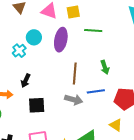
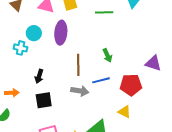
green line: (93, 31) -> (104, 12), moved
cyan cross: (19, 51) -> (21, 48), turned -32
black arrow: (26, 81) -> (39, 76), moved

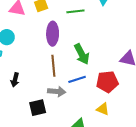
purple ellipse: (61, 33) -> (53, 34), moved
green arrow: (107, 55) -> (82, 54), size x1.5
black square: (44, 100) -> (38, 108), moved

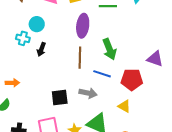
blue line: (77, 79) -> (102, 74), turned 30
black arrow: (15, 80) -> (41, 49), moved
gray arrow: (57, 92) -> (88, 93), moved

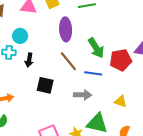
brown line: (80, 58) -> (68, 61), turned -30
red pentagon: (132, 80) -> (121, 60), moved
black square: (60, 98) -> (45, 85), moved, turned 30

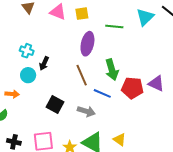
cyan circle: (20, 36) -> (28, 75), moved
black square: (45, 85) -> (55, 105), moved
yellow triangle: (121, 101) -> (119, 140), moved

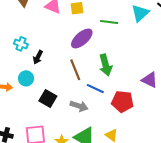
purple ellipse: (87, 44) -> (82, 38), turned 35
cyan circle: (28, 75) -> (26, 78), moved
red pentagon: (132, 88) -> (122, 102), moved

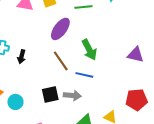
cyan circle: (26, 78) -> (16, 102), moved
black square: (48, 99) -> (50, 94), moved, turned -30
red pentagon: (122, 102) -> (137, 100), moved

